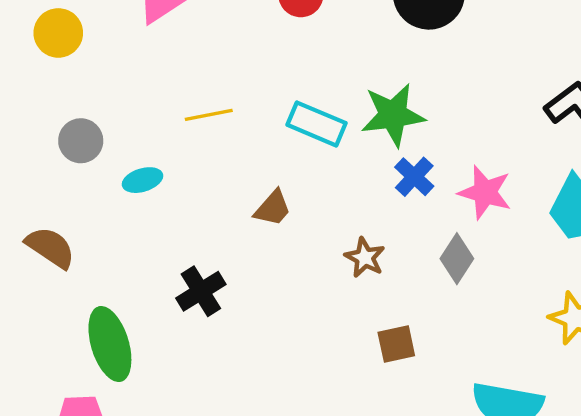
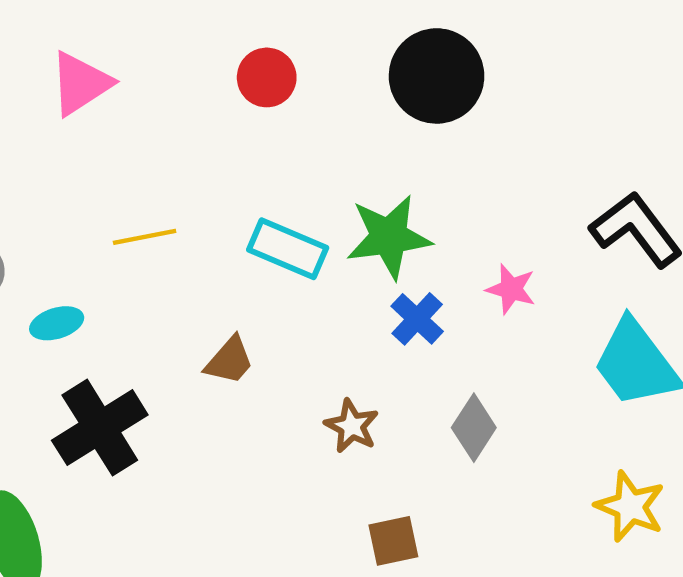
pink star: (485, 192) -> (511, 289), moved, size x0.7
black cross: (201, 291) -> (100, 428), moved, size x1.4

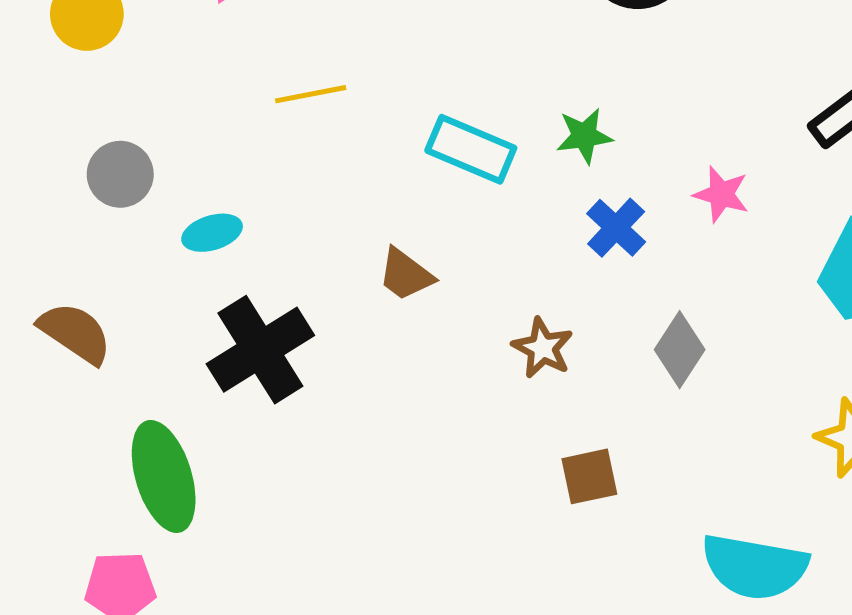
yellow line: (145, 237) -> (311, 94), moved
green star: (389, 237) -> (584, 136), size x0.6
brown trapezoid: (229, 361) -> (406, 274), turned 86

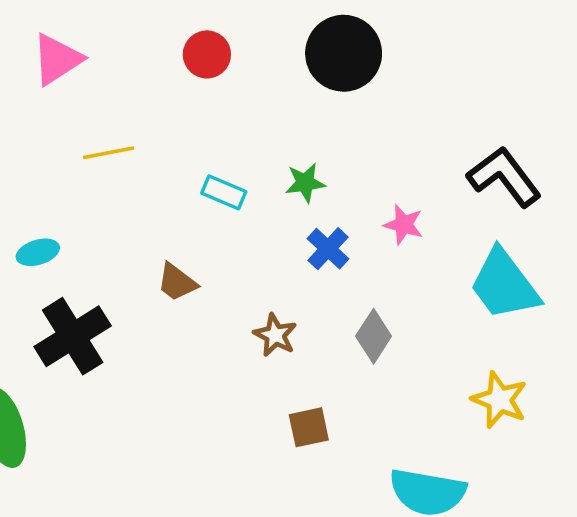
cyan rectangle: (471, 149) -> (224, 192), size x0.7

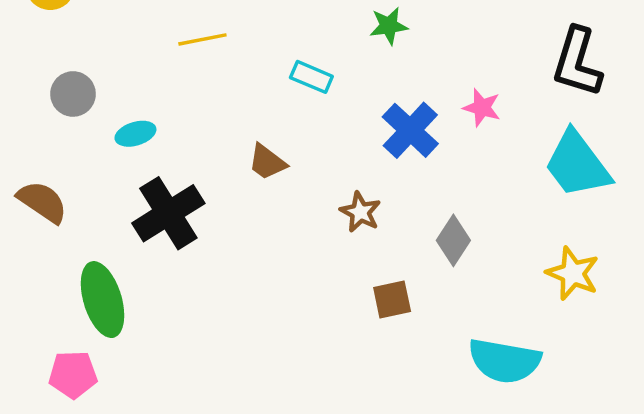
black L-shape: (504, 177) -> (577, 62), turned -126
green star: (305, 183) -> (389, 26), moved
blue cross: (328, 249) -> (410, 130), size x1.4
gray diamond: (374, 336) -> (453, 240), moved

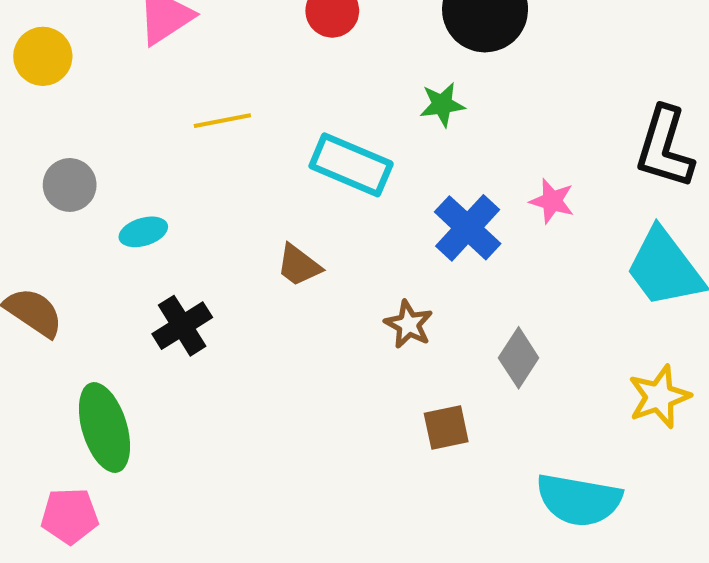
cyan rectangle: (311, 77) -> (351, 165), size x1.6
black cross: (168, 213) -> (182, 326), size x0.7
yellow star: (573, 273) -> (659, 397), turned 30

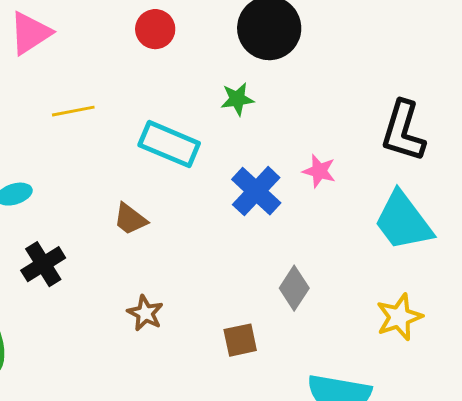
brown star: (409, 324) -> (145, 313), moved

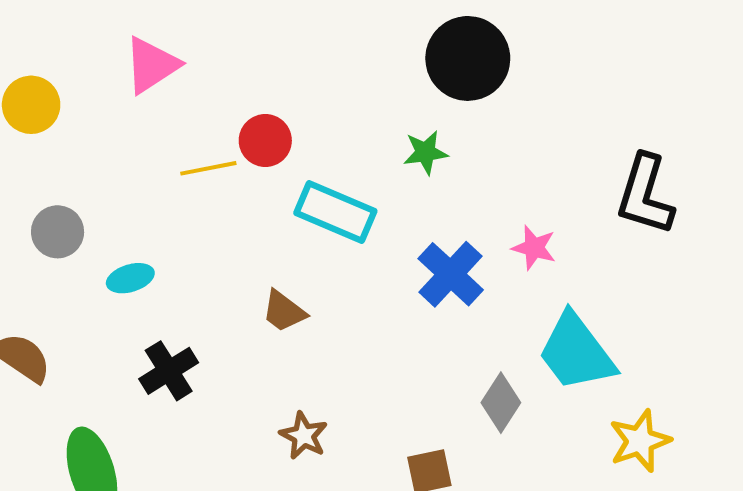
red circle: (155, 29) -> (265, 141), moved
cyan trapezoid: (403, 221) -> (576, 352), moved

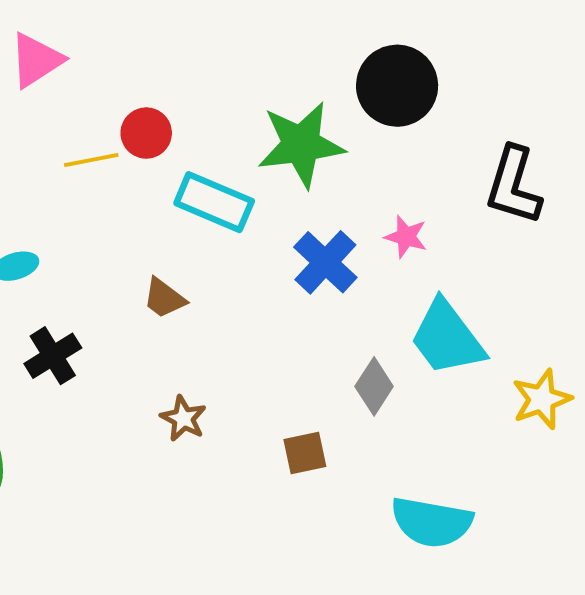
black circle: (468, 58) -> (397, 86), moved
green star: (425, 152) -> (301, 145), size x2.0
yellow star: (640, 441) -> (542, 399), moved

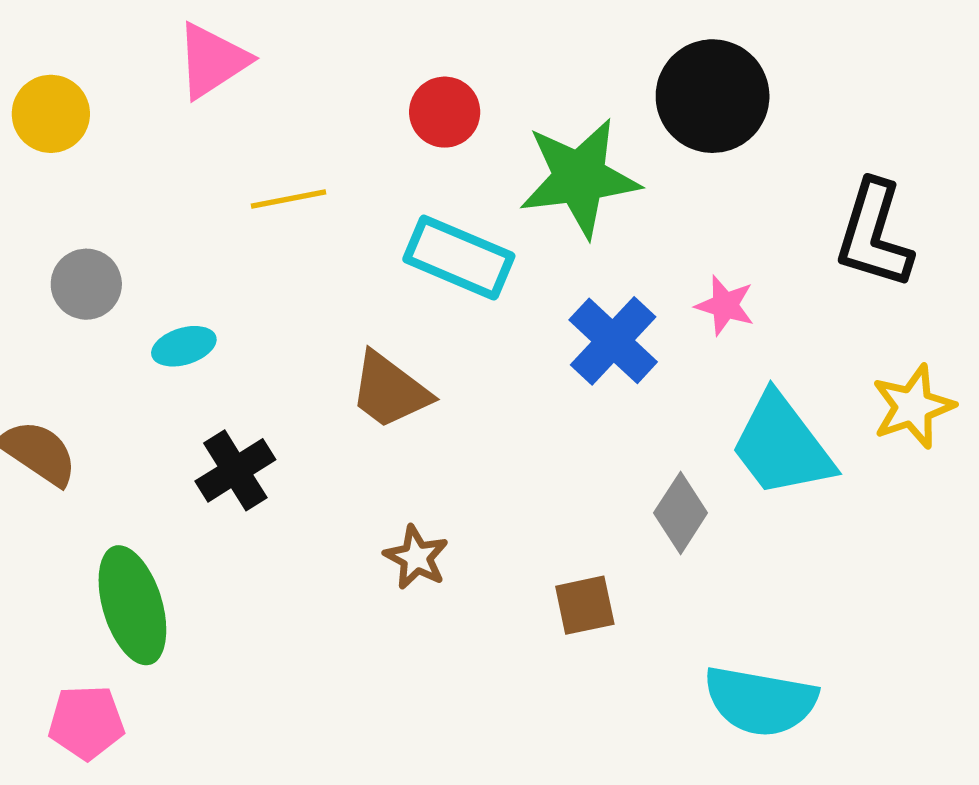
red circle: (146, 133) -> (445, 112), moved
brown trapezoid: (164, 298) -> (390, 391), size x1.4
yellow star: (542, 399) -> (913, 407), moved

